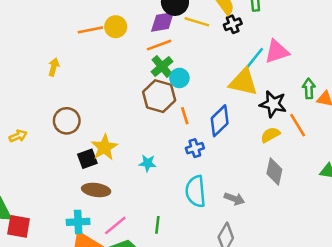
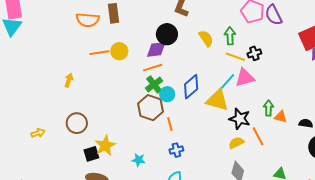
yellow line: (197, 22) -> (235, 57), moved
black cross: (233, 24) -> (254, 53), moved
blue diamond: (220, 121) -> (191, 87), moved

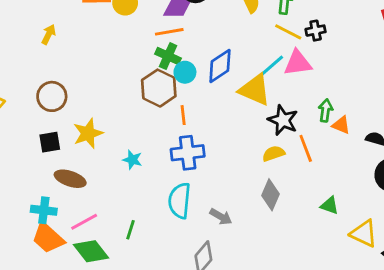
green cross: (154, 84) -> (168, 56), turned -36
blue cross: (176, 150) -> (188, 153), size x1.6
black square: (91, 154) -> (50, 142), moved

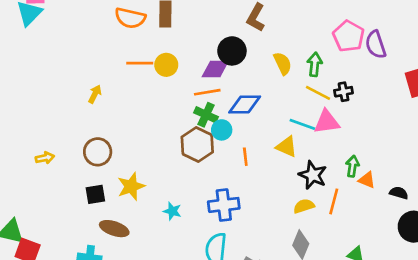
blue diamond: (220, 66) -> (245, 104), moved, turned 32
cyan line: (272, 66) -> (302, 124), turned 60
yellow triangle: (255, 90) -> (287, 147), size x0.7
orange line: (183, 115) -> (245, 157), moved
orange line: (306, 148) -> (334, 201), turned 35

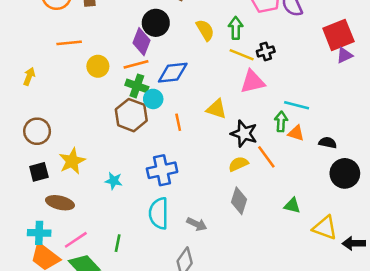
yellow circle: (166, 65) -> (98, 66), moved
purple diamond: (215, 69) -> (141, 42), turned -64
cyan line: (302, 124) -> (297, 105), moved
orange line: (334, 201) -> (266, 157), turned -45

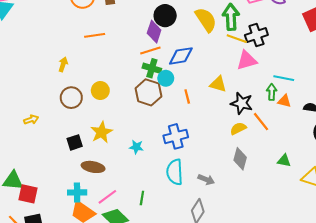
green arrow: (236, 28) -> (231, 17), size x1.4
yellow semicircle: (205, 30) -> (206, 20), size x1.4
black cross: (266, 51) -> (256, 35), size x1.5
yellow circle: (98, 66) -> (100, 91), moved
brown circle: (37, 131) -> (71, 98), moved

